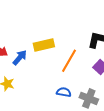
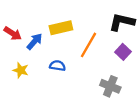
blue semicircle: (64, 92) -> (57, 66), moved

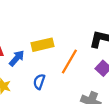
blue semicircle: (57, 66) -> (39, 82), turned -80

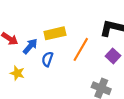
blue semicircle: (39, 82) -> (47, 59), moved

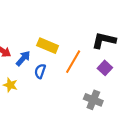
yellow rectangle: (55, 33) -> (48, 46), turned 36

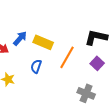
blue arrow: (23, 58) -> (20, 38), moved

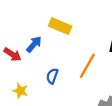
yellow rectangle: (43, 42) -> (60, 26), moved

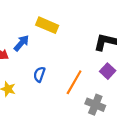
orange line: (87, 66) -> (74, 82), moved

